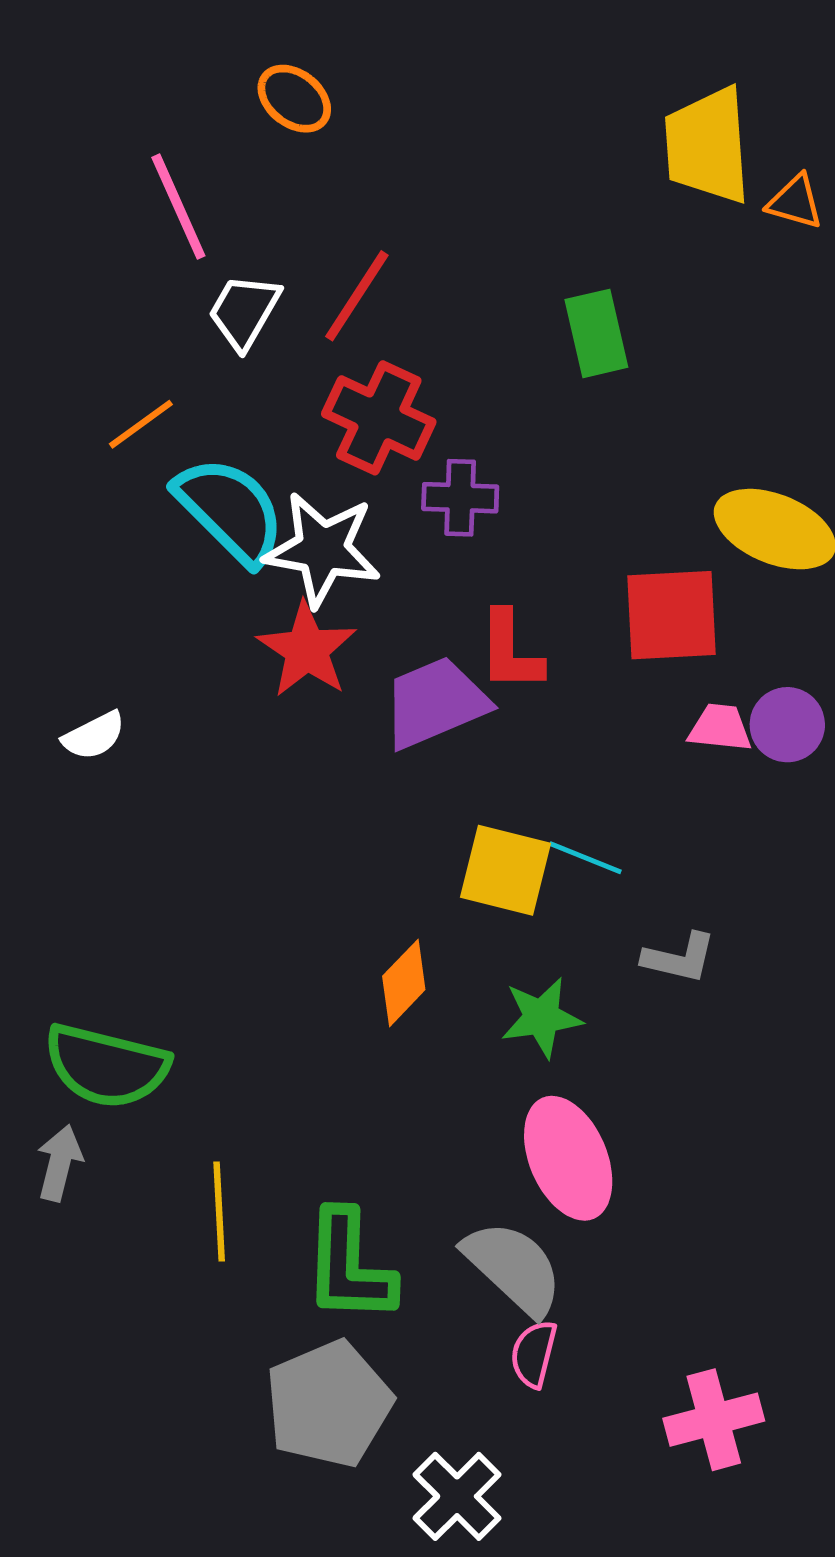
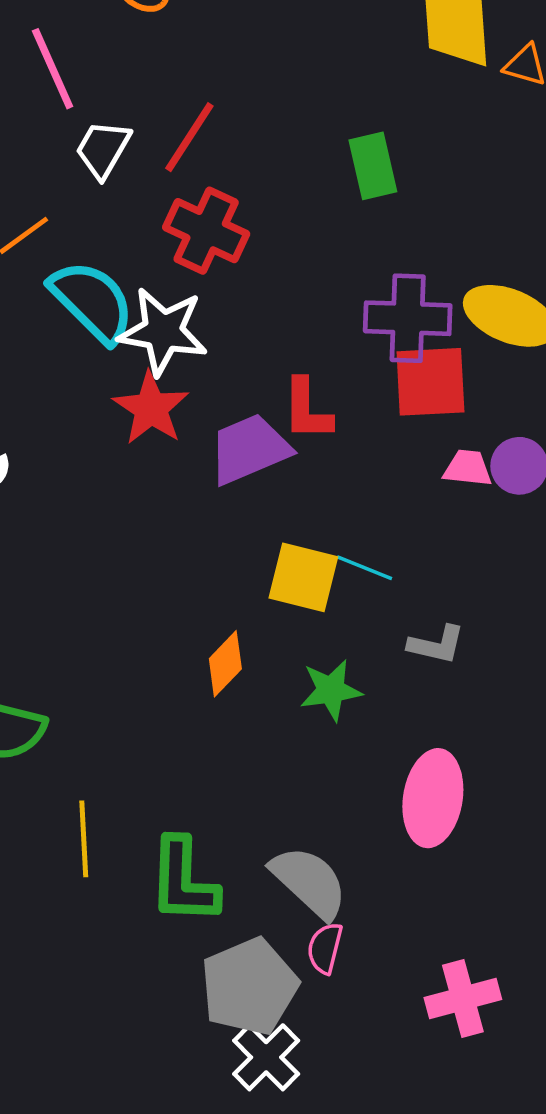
purple cross: (460, 498) -> (408, 318), moved, size x1.5
pink ellipse: (568, 1158) -> (433, 798), moved, turned 32
gray pentagon: (329, 1404) -> (249, 986), moved

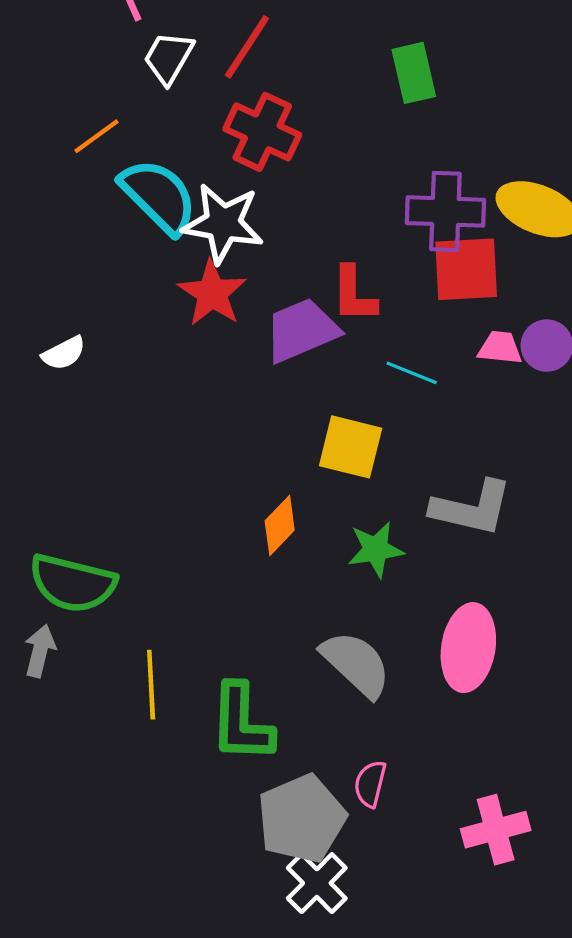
cyan line: (365, 568) -> (412, 373), moved
gray L-shape: (436, 645) -> (472, 508), size x1.6
gray semicircle: (309, 882) -> (356, 664), moved

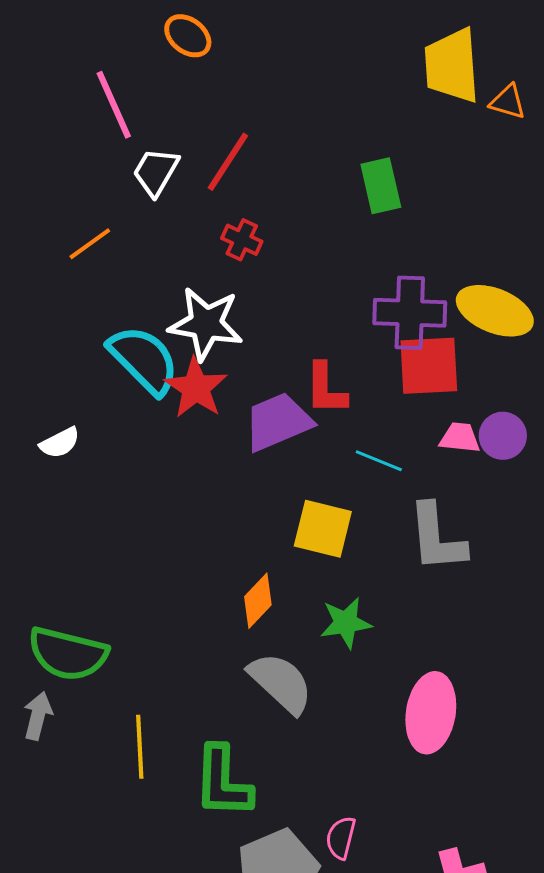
red cross: (262, 132) -> (242, 240), size x0.6
cyan semicircle: (159, 196) -> (144, 360), moved
gray L-shape: (472, 508) -> (437, 538), moved, turned 72
gray semicircle: (356, 664) -> (281, 683), moved

